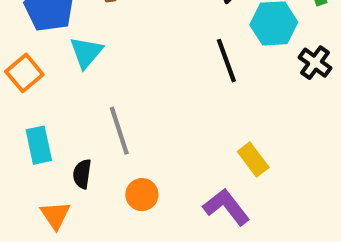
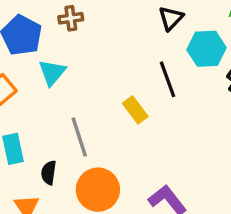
yellow rectangle: (253, 159) -> (135, 110), moved
orange circle: (142, 195) -> (98, 190), size x1.6

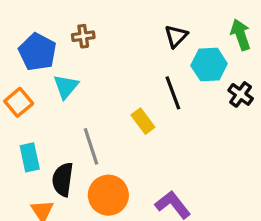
black semicircle: (49, 173) -> (63, 179), size x1.5

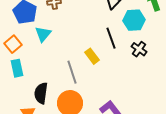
black cross: (241, 94) -> (139, 49), moved
gray line: (91, 146) -> (72, 72), moved
cyan rectangle: (30, 157) -> (17, 68), moved

